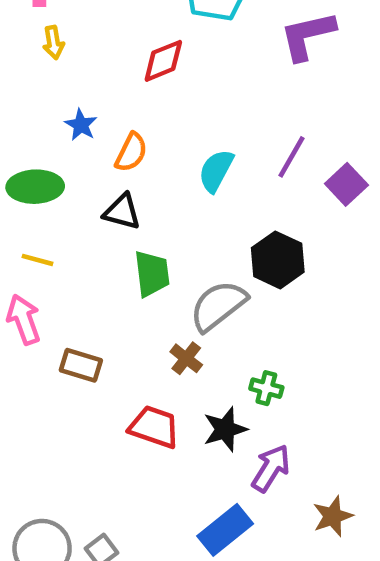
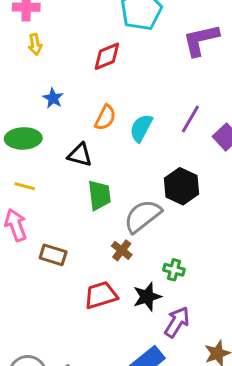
orange semicircle: (131, 152) -> (105, 118), moved
red trapezoid: (154, 427) -> (101, 295), turned -36

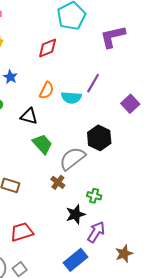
purple line: (190, 119) -> (93, 83), moved
cyan semicircle: (141, 128) -> (71, 98), turned -114
green trapezoid: (99, 195) -> (42, 144), turned -35
red trapezoid: (101, 295) -> (22, 232), moved

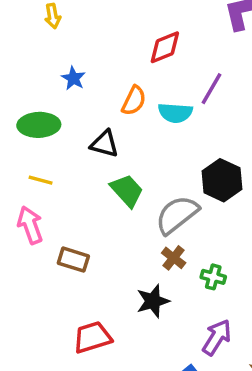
red diamond: (48, 48) -> (165, 47), moved
brown cross: (58, 182) -> (174, 258), moved
black star: (75, 214) -> (153, 301), moved

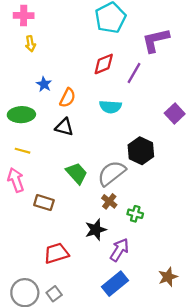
purple line: (212, 89) -> (134, 73), moved
orange semicircle: (134, 101) -> (68, 98), moved
green trapezoid: (127, 191) -> (77, 173), moved
purple arrow: (217, 337) -> (119, 250), moved

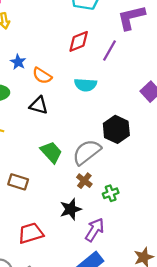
orange semicircle: (68, 98) -> (42, 76), turned 96
green cross: (135, 214) -> (111, 193), turned -35

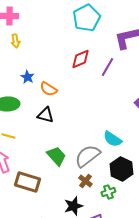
cyan semicircle: (85, 85) -> (112, 139), moved, turned 30
black hexagon: (116, 129) -> (121, 169), moved
brown rectangle: (18, 182) -> (27, 182), size x1.4

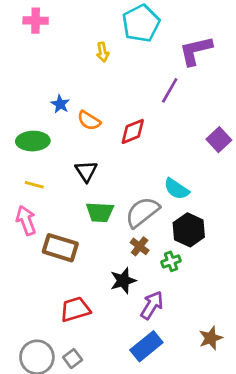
yellow arrow: (15, 41) -> (103, 52), moved
red diamond: (80, 59) -> (133, 131), moved
black triangle: (45, 115) -> (86, 171), moved, turned 42
green trapezoid: (56, 156) -> (100, 212), turned 135

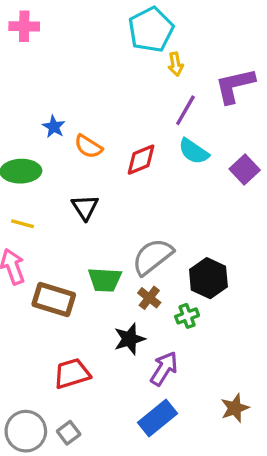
purple L-shape: (196, 51) -> (235, 86), moved
yellow arrow: (103, 52) -> (176, 64), moved
cyan semicircle: (177, 189) -> (194, 151), moved
green trapezoid: (100, 212) -> (105, 280), moved

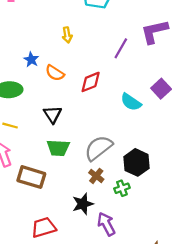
yellow arrow: (176, 64) -> (67, 35), moved
cyan semicircle: (194, 151) -> (131, 102), moved
green trapezoid: (105, 280) -> (58, 148), moved
purple arrow: (164, 369) -> (106, 224), turned -60

